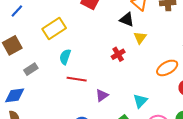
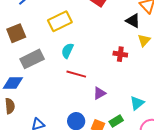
red cross: (118, 54) -> (120, 54), turned 32
gray rectangle: (31, 69) -> (32, 59), size x1.6

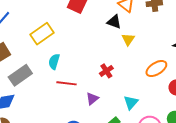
red cross: (120, 54) -> (106, 71), moved, turned -32

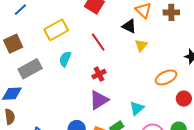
red cross: (106, 71) -> (99, 74), moved
red line: (66, 83) -> (98, 42), moved, turned 42
purple triangle: (92, 99) -> (99, 100), size x1.5

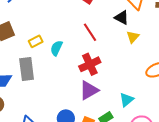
yellow rectangle: (56, 30) -> (36, 41), moved, size x0.6
gray rectangle: (30, 69) -> (27, 69), moved, turned -70
red cross: (99, 74) -> (90, 64), size x1.5

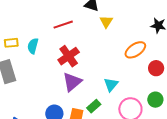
red line: (90, 32) -> (63, 25), turned -66
yellow rectangle: (36, 41) -> (11, 43), turned 32

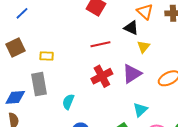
cyan semicircle: (33, 46) -> (68, 102), moved
purple triangle: (72, 82) -> (132, 74), moved

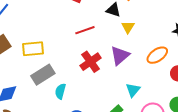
yellow rectangle: (47, 56) -> (33, 49), size x1.5
gray rectangle: (39, 84) -> (43, 75), moved, turned 75

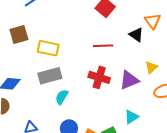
yellow triangle: (128, 27) -> (151, 67), moved
red cross: (91, 62) -> (99, 77), turned 35

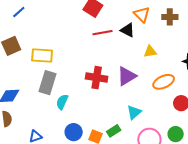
red line: (103, 46) -> (102, 33), moved
yellow triangle: (151, 67) -> (150, 52), moved, turned 40
gray rectangle: (50, 76) -> (48, 83), turned -50

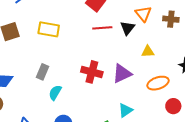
black triangle: (128, 30) -> (127, 28), turned 35
yellow rectangle: (42, 55) -> (49, 29), moved
gray rectangle: (48, 83) -> (42, 72), size x0.7

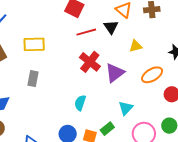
gray rectangle: (42, 72) -> (33, 79), moved
red cross: (92, 72) -> (90, 62), moved, turned 35
cyan semicircle: (55, 93) -> (80, 103), moved

